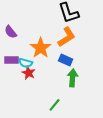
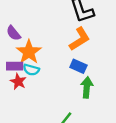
orange star: (41, 48) -> (29, 52), moved
red star: (29, 73) -> (18, 82), moved

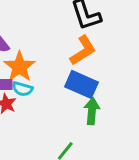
blue rectangle: (78, 66) -> (82, 84), size x1.5

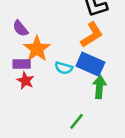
cyan semicircle: (22, 89) -> (64, 68), moved

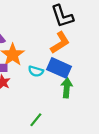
green line: (76, 121) -> (36, 120), moved

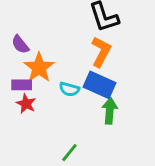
orange L-shape: (60, 43) -> (101, 52), turned -30

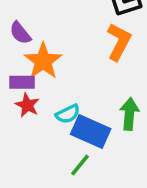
blue rectangle: (100, 85) -> (91, 132), moved
cyan semicircle: (69, 89) -> (68, 114), moved, turned -42

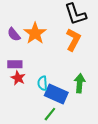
orange star: (43, 61) -> (35, 33), moved
cyan semicircle: (68, 114) -> (42, 83), turned 112

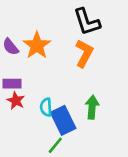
blue rectangle: (56, 94) -> (63, 120), turned 40

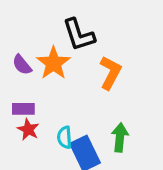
black L-shape: (87, 22) -> (79, 35), moved

